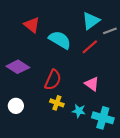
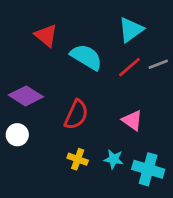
gray line: (110, 31) -> (158, 64), moved
yellow cross: (57, 103) -> (78, 159), moved
white circle: (16, 106) -> (17, 135), moved

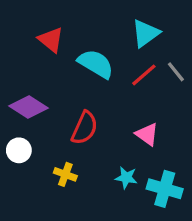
gray line: (158, 64) -> (176, 72), turned 72
yellow cross: (78, 159) -> (65, 174), moved

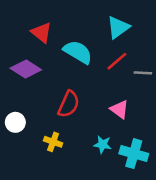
gray line: (176, 72) -> (143, 73), moved, turned -48
purple diamond: (28, 107) -> (26, 69), moved

